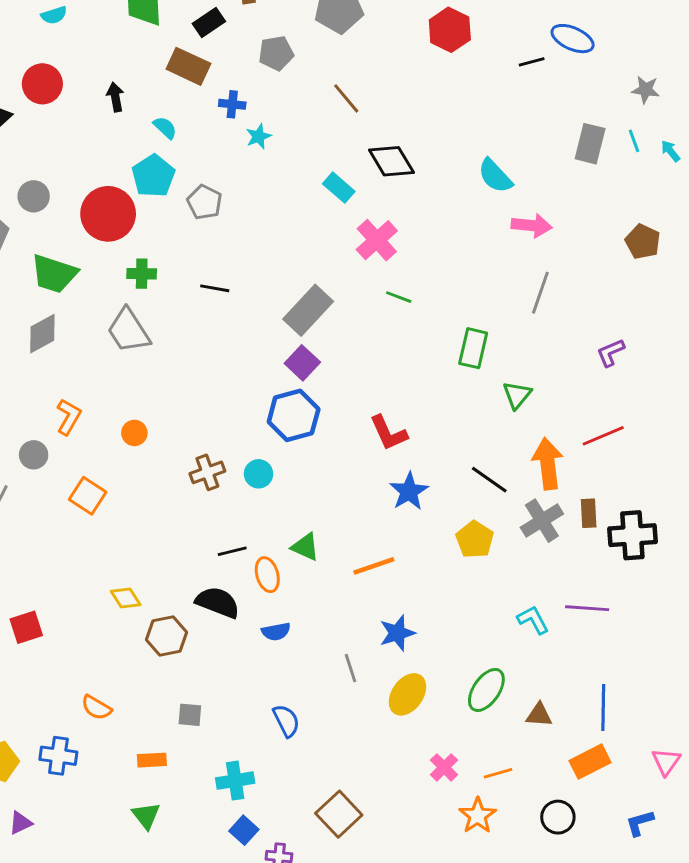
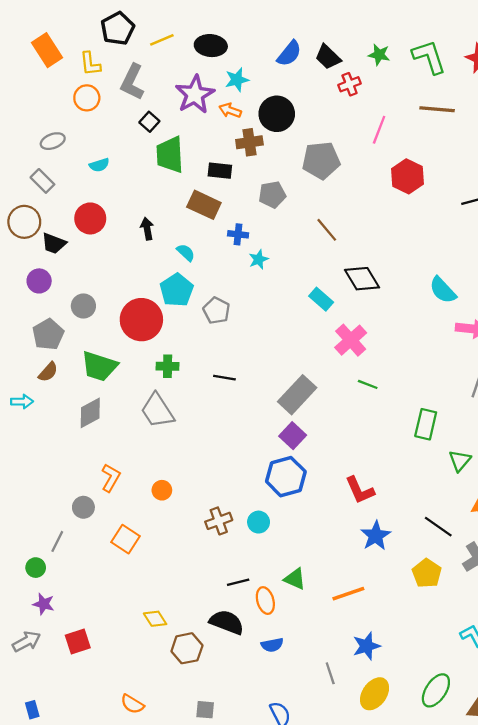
black rectangle: (209, 22) -> (220, 171), turned 40

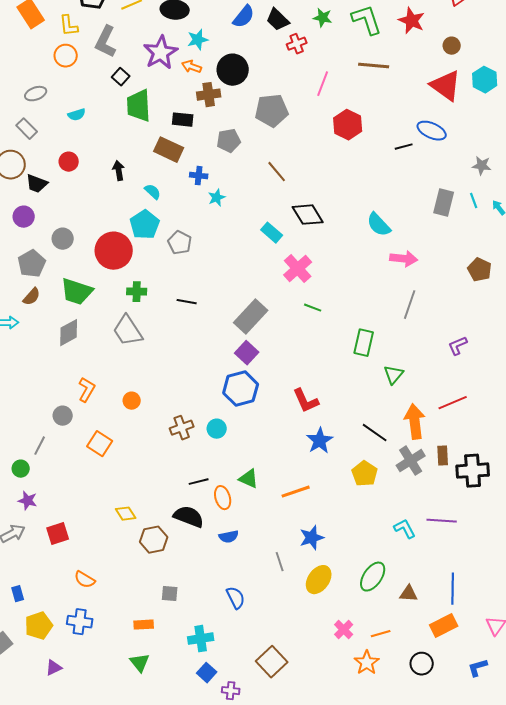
red circle: (90, 218) -> (69, 162), size x0.7
orange semicircle: (132, 704) -> (85, 580), moved

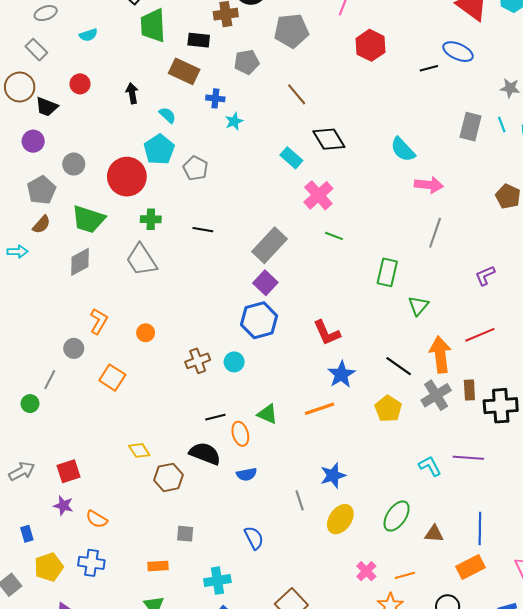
orange line: (296, 492) -> (319, 409), moved
purple star: (28, 501) -> (63, 506), moved

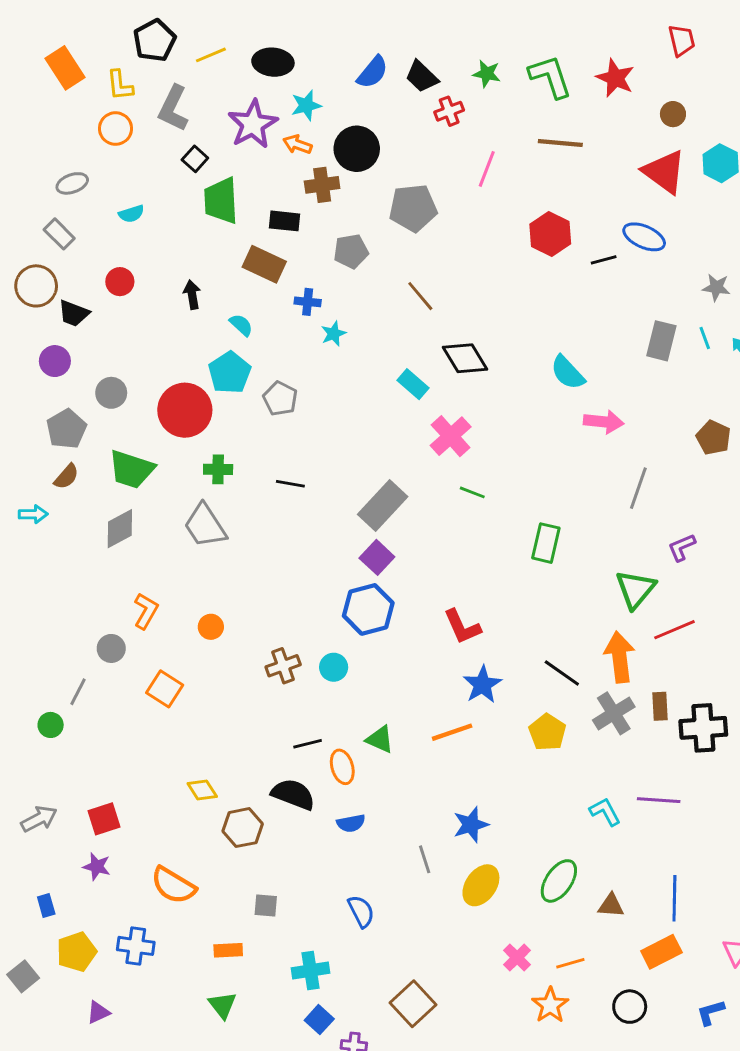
red hexagon: (371, 45) -> (550, 234), moved
gray line: (435, 233) -> (638, 488), moved
green triangle: (418, 306) -> (635, 589), moved, size x1.4
orange semicircle: (97, 519) -> (173, 885), moved, size x1.5

